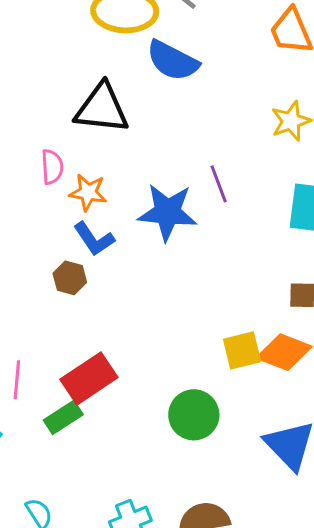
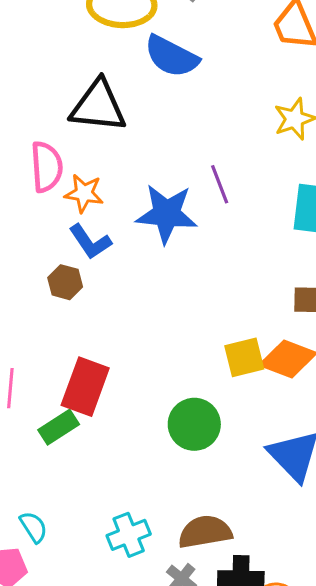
pink semicircle: (52, 167) -> (47, 167), size x1.4
red rectangle: (89, 378) -> (85, 387), turned -36

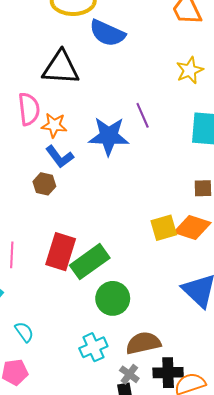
green circle: (194, 424) -> (113, 298), moved
green rectangle: (59, 427) -> (90, 262), moved, size x1.5
cyan semicircle: (34, 527) -> (24, 332), moved

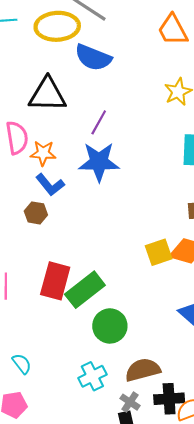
purple line: (143, 115) -> (99, 122), moved, turned 55

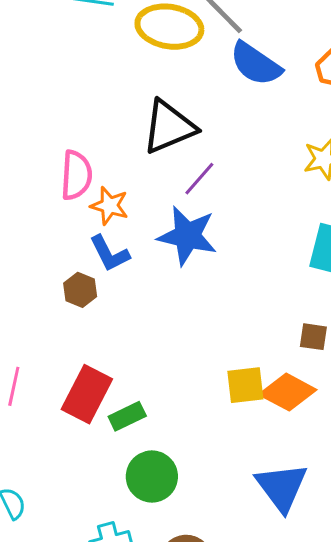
blue semicircle: (93, 58) -> (256, 64), moved
black triangle: (47, 95) -> (169, 127), moved, turned -36
green rectangle: (85, 290) -> (127, 416), size x0.6

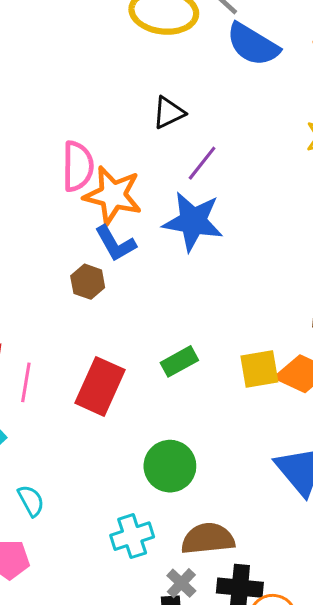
black triangle: (169, 127) -> (169, 113), size x0.6
orange star: (109, 206) -> (113, 195), size x1.5
green rectangle: (127, 416) -> (179, 361), moved

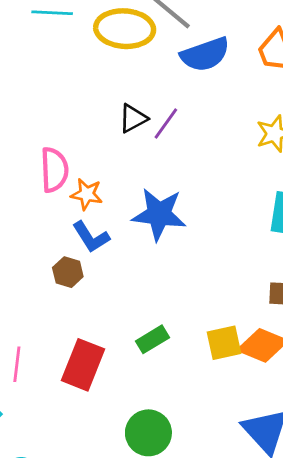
blue semicircle: (253, 45) -> (205, 54), turned -48
purple line: (202, 163) -> (166, 124), moved
orange star: (113, 195) -> (87, 194), size x0.6

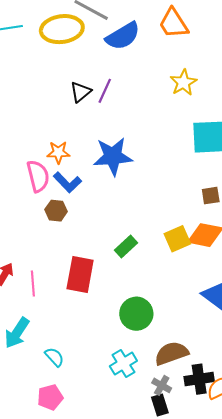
pink semicircle: (54, 170) -> (38, 176), moved

